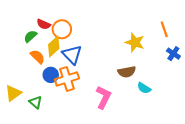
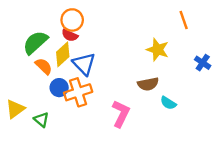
red semicircle: (44, 24) -> (70, 35), moved
orange circle: (62, 29) -> (72, 20), moved
orange line: (164, 29) -> (184, 20), moved
green semicircle: (30, 36) -> (35, 43), size x1.6

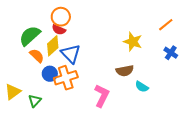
orange line: (184, 20) -> (166, 25), moved, turned 70
green triangle: (41, 120) -> (35, 101), turned 32

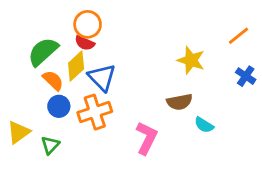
blue circle: (50, 74) -> (59, 106), moved

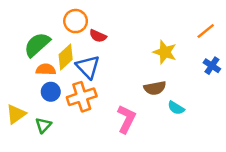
red semicircle: (85, 43) -> (98, 36), moved
orange semicircle: (53, 80) -> (46, 69), turned -42

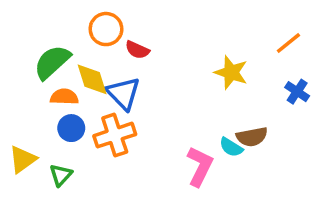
yellow diamond: (66, 57) -> (92, 79), turned -65
brown semicircle: (155, 88) -> (252, 137), moved
cyan semicircle: (176, 108) -> (231, 147), moved
pink L-shape: (126, 119) -> (200, 166), moved

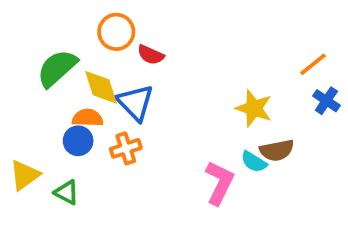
orange line: (288, 43) -> (313, 64), moved
yellow star: (231, 72) -> (254, 108), moved
orange semicircle: (64, 97) -> (88, 118), moved
orange cross: (115, 135) -> (126, 148), size x0.7
green triangle: (61, 175) -> (67, 192), turned -45

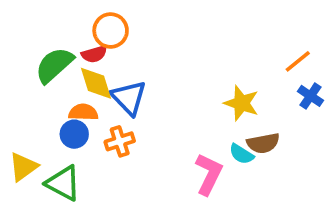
red semicircle: (151, 55) -> (94, 54), moved, turned -40
green triangle: (67, 192) -> (63, 183), size x1.5

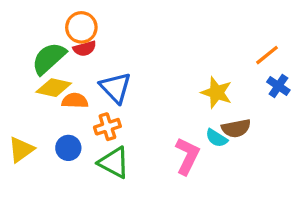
orange circle: (111, 31) -> (81, 27), moved
yellow diamond: (96, 83) -> (54, 88), moved, turned -60
blue circle: (74, 134) -> (68, 148), moved
green triangle: (63, 183) -> (114, 163), moved

